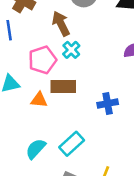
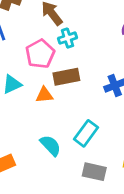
cyan cross: (71, 50) -> (68, 38), turned 36
cyan semicircle: (36, 149) -> (50, 145), turned 105

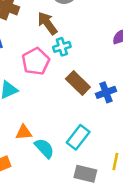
brown rectangle: (66, 77) -> (78, 83), moved, turned 55
orange triangle: (44, 95) -> (24, 132), moved

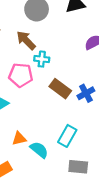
cyan cross: (62, 47) -> (42, 59), turned 32
pink pentagon: (36, 61) -> (21, 75), turned -30

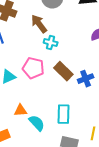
pink pentagon: (21, 75) -> (33, 68), moved
cyan rectangle: (67, 136) -> (64, 114), turned -36

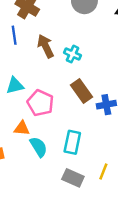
brown arrow: (39, 24) -> (46, 46), moved
pink pentagon: (33, 68) -> (40, 103), moved

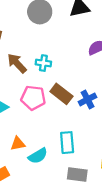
pink pentagon: (40, 103) -> (33, 98), moved
cyan semicircle: (39, 147) -> (38, 156), turned 108

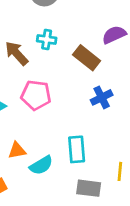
cyan cross: (43, 63) -> (47, 39), moved
brown rectangle: (61, 94) -> (87, 58), moved

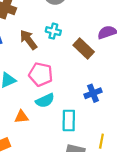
blue cross: (102, 97) -> (93, 93), moved
cyan semicircle: (41, 165) -> (45, 101), moved

